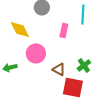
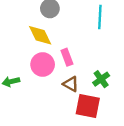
yellow diamond: (20, 29) -> (40, 35), moved
pink rectangle: (64, 30) -> (67, 57), moved, turned -32

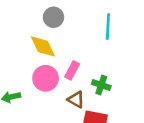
pink rectangle: (67, 57) -> (72, 70), turned 49
green cross: (101, 79) -> (101, 85), moved, turned -35

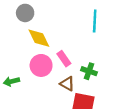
gray circle: (54, 17) -> (25, 13), moved
pink rectangle: (72, 70) -> (64, 59), turned -63

